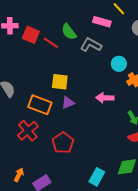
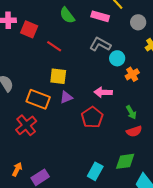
green semicircle: (69, 32) -> (67, 15), moved
red line: (51, 43) -> (54, 46), moved
gray L-shape: (91, 45) -> (100, 44), moved
red pentagon: (63, 143) -> (92, 117), moved

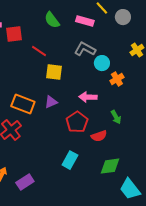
gray circle: (138, 22) -> (123, 17), moved
red square: (29, 29) -> (14, 34), turned -30
yellow square: (58, 76) -> (54, 72), moved
red semicircle: (134, 131) -> (99, 136), moved
cyan rectangle: (95, 171) -> (70, 160), moved

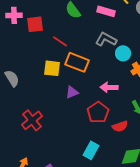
yellow square: (54, 72) -> (52, 68), moved
orange rectangle: (23, 104) -> (77, 62), moved

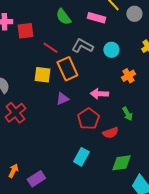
gray L-shape: (106, 39) -> (82, 46), moved
cyan circle: (123, 53) -> (111, 50), moved
orange rectangle: (77, 62) -> (67, 69), turned 45
red cross: (32, 120) -> (15, 113), moved

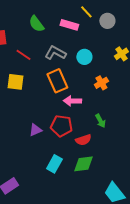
orange rectangle: (67, 69) -> (57, 81), moved
purple triangle: (62, 99) -> (35, 130), moved
red pentagon: (88, 119) -> (61, 126), turned -30
green diamond: (121, 163) -> (83, 164), moved

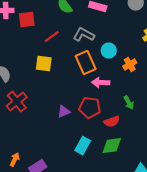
red line: (23, 55) -> (52, 37), turned -70
cyan circle: (84, 57) -> (109, 51), moved

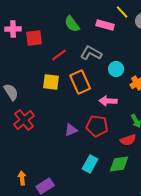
orange rectangle: (86, 63) -> (80, 82), moved
red semicircle: (112, 122) -> (128, 140), moved
orange arrow: (15, 160) -> (22, 178), turned -32

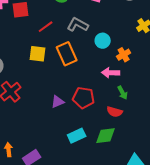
pink arrow: (108, 101) -> (111, 73), moved
red semicircle: (128, 140) -> (115, 112), turned 35
cyan rectangle: (90, 164) -> (77, 136), turned 36

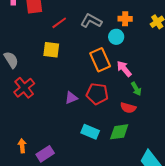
orange rectangle: (67, 54) -> (100, 60), moved
orange cross: (124, 55) -> (125, 19), moved, turned 32
pink arrow: (111, 73) -> (124, 69), turned 48
cyan rectangle: (77, 136) -> (90, 132), turned 48

